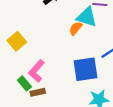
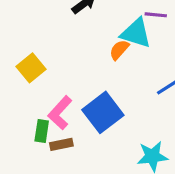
blue square: (85, 69) -> (103, 112), moved, turned -30
green rectangle: (24, 83) -> (42, 131), turned 48

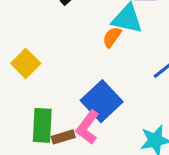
pink L-shape: (60, 113) -> (88, 127), moved
green rectangle: (42, 131) -> (42, 125), size x1.5

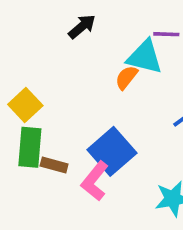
green rectangle: (42, 125) -> (30, 147), moved
brown rectangle: (63, 137) -> (54, 165), moved, turned 30

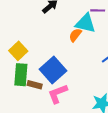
blue square: (112, 151) -> (53, 70), moved
pink L-shape: (95, 181) -> (58, 94), turned 30

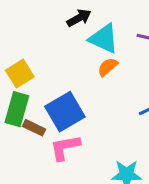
cyan triangle: (85, 23) -> (104, 39), moved

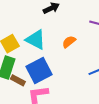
cyan triangle: (104, 39) -> (36, 40), moved

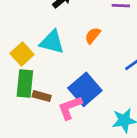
blue square: (39, 70) -> (85, 89), moved

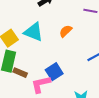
blue square: (85, 89) -> (54, 72), size x0.7

